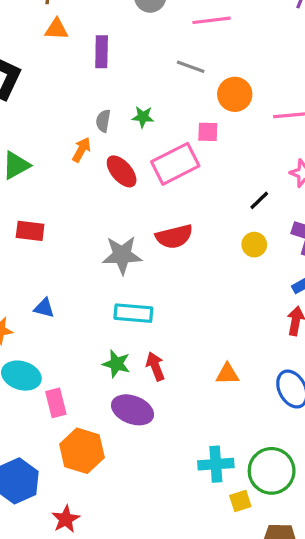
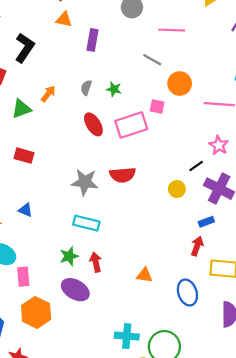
orange arrow: (81, 150) -> (48, 94), moved
black line: (259, 200) -> (196, 166), moved
green star: (116, 364) -> (69, 256), turned 30

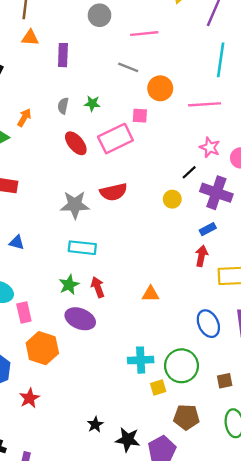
blue ellipse: (187, 293) -> (208, 324), moved

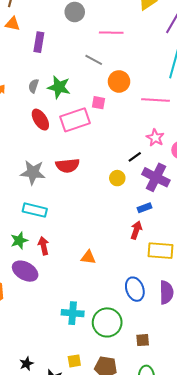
green star: (92, 104) -> (59, 87), size x1.6
yellow square: (158, 387) -> (74, 361), moved

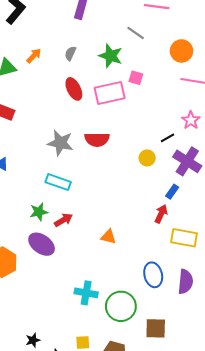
orange circle: (119, 81) -> (181, 51), moved
green star: (59, 87) -> (111, 56), moved
blue rectangle: (145, 208) -> (172, 192), turned -40
red arrow: (44, 246) -> (63, 220), turned 66
brown square: (143, 340) -> (156, 328), size x1.5

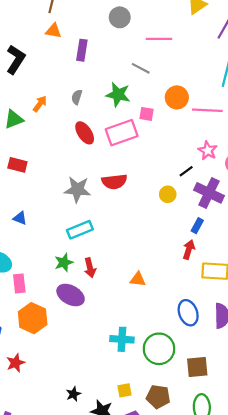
orange circle: (181, 51) -> (177, 97), moved
cyan rectangle: (58, 182) -> (80, 230), turned -35
red arrow: (63, 220) -> (90, 268), turned 114

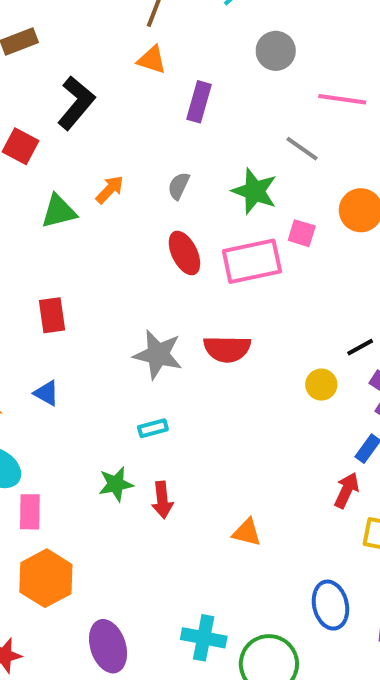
red rectangle: (17, 165) -> (52, 315), moved, turned 60
cyan rectangle: (80, 230) -> (153, 428), size x0.6
purple ellipse: (71, 295) -> (108, 646), moved, turned 36

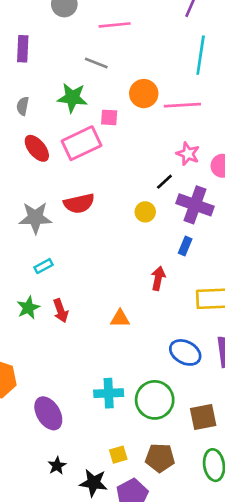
red arrow: (347, 490) -> (158, 278), moved
blue ellipse: (330, 605) -> (185, 352), turned -36

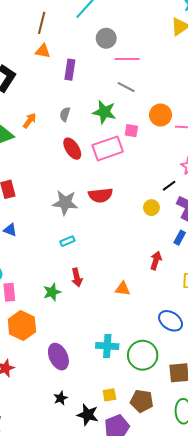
pink line: (115, 25) -> (127, 59), moved
green star: (28, 308) -> (52, 292), moved

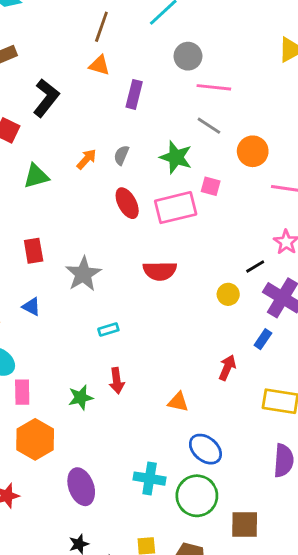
orange circle: (160, 115) -> (253, 151), moved
orange arrow: (30, 121) -> (87, 159), moved
gray star: (65, 203) -> (83, 274), moved, turned 30
blue ellipse: (171, 321) -> (205, 449), moved

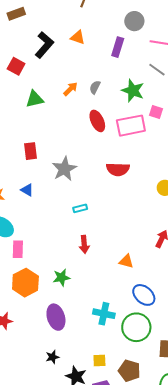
gray circle: (188, 56) -> (134, 21), moved
orange triangle: (99, 65) -> (78, 37), moved
purple rectangle: (134, 94) -> (118, 47), moved
green star: (81, 397) -> (61, 277), moved

